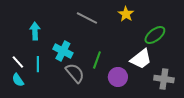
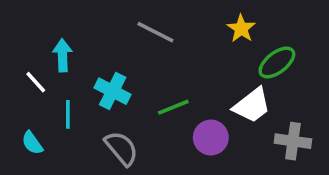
yellow star: (126, 14) -> (241, 29), moved
green line: (97, 60) -> (173, 107), turned 48
white line: (18, 62) -> (36, 82), moved
gray semicircle: (75, 73) -> (121, 148), moved

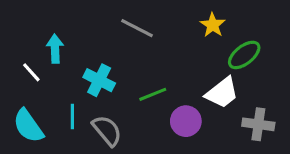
cyan line: (68, 114) -> (72, 116), moved
cyan semicircle: (32, 143) -> (28, 126), size x1.6

